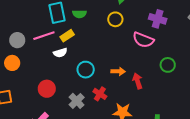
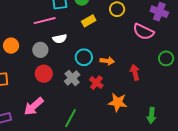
yellow rectangle: (67, 36) -> (89, 21), moved
gray circle: (17, 40) -> (40, 50), moved
orange arrow: (118, 71) -> (107, 61), moved
gray cross: (77, 101) -> (72, 78), moved

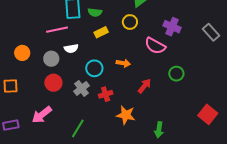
orange arrow: (107, 61) -> (123, 63), moved
red arrow: (135, 72) -> (145, 86), turned 49
red cross: (96, 83) -> (106, 94), turned 32

